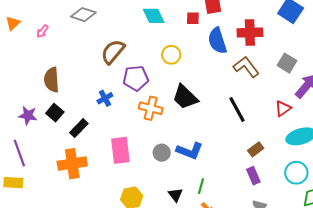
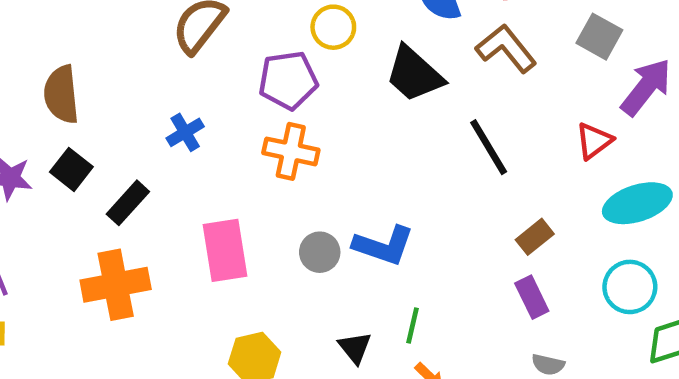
purple pentagon: (136, 78) -> (288, 80), moved
black trapezoid: (185, 97) -> (414, 74), moved

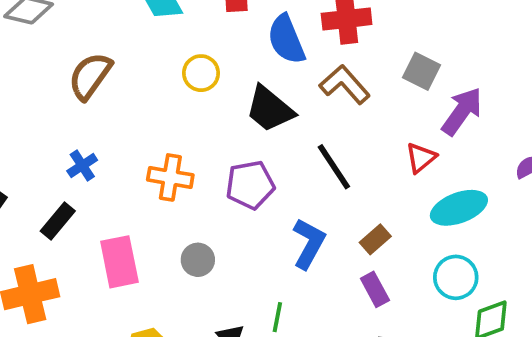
purple pentagon: (288, 80) -> (250, 185), moved
black rectangle: (128, 203) -> (58, 221), moved
blue L-shape: (384, 246) -> (309, 243), moved, turned -78

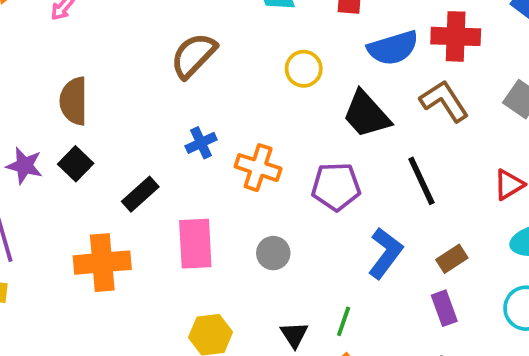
blue semicircle: (286, 39) -> (393, 48), turned -93
blue cross: (82, 166) -> (201, 143), moved

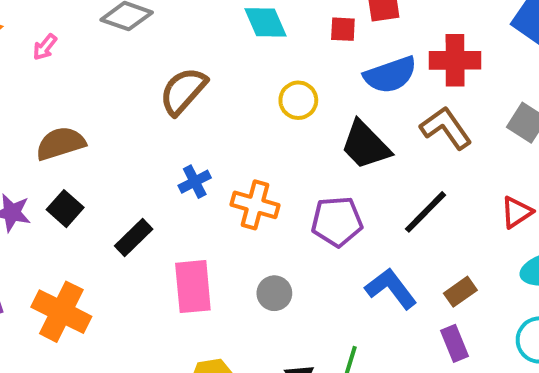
brown semicircle: (74, 101) -> (61, 143), turned 75
black line: (421, 181) -> (426, 212), turned 72
blue L-shape: (385, 253) -> (391, 289), turned -72
orange cross: (102, 263) -> (61, 312), moved, turned 34

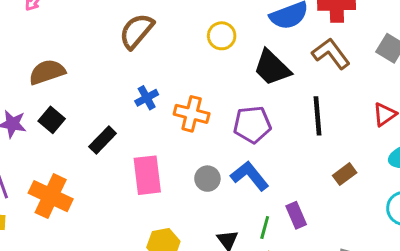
black line: (426, 212) -> (317, 116), turned -48
blue L-shape: (391, 289) -> (250, 176), moved
purple rectangle: (455, 343) -> (296, 215), moved

